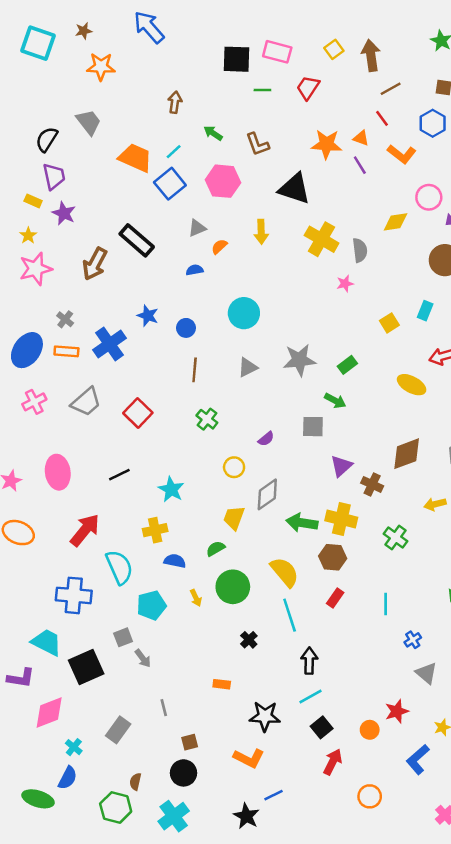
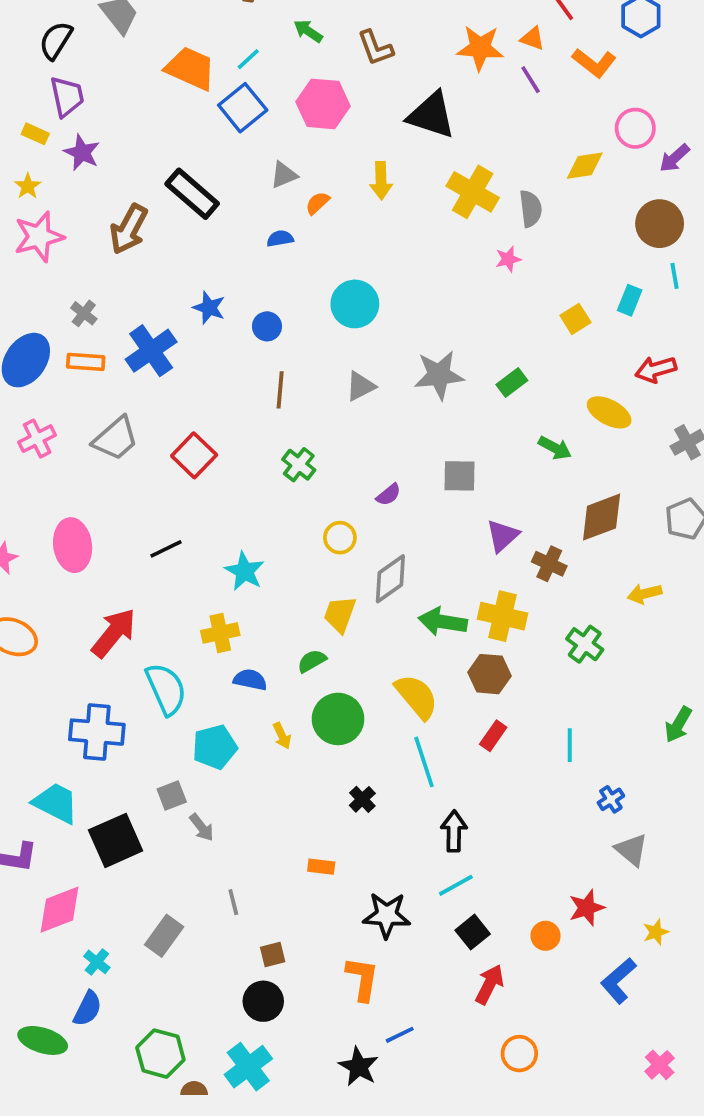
green arrow: (335, 401) -> (555, 448), moved
orange L-shape: (249, 758) -> (362, 979), turned -108
brown semicircle: (135, 782) -> (194, 1089), moved, turned 77
orange circle: (370, 796) -> (519, 1054), moved

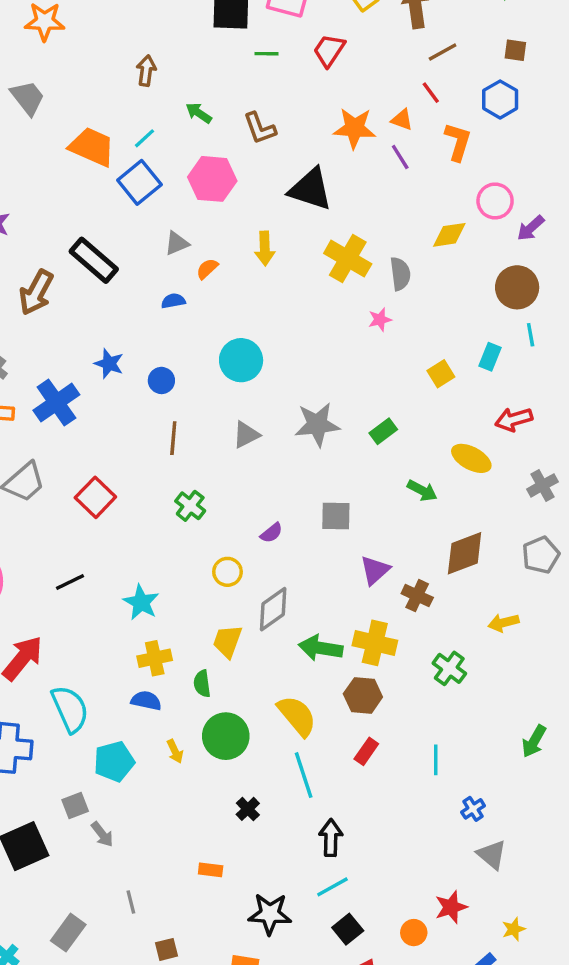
orange L-shape: (594, 63) -> (458, 142), turned -111
yellow cross: (220, 633) -> (155, 658), moved
green semicircle: (312, 661) -> (202, 684), turned -68

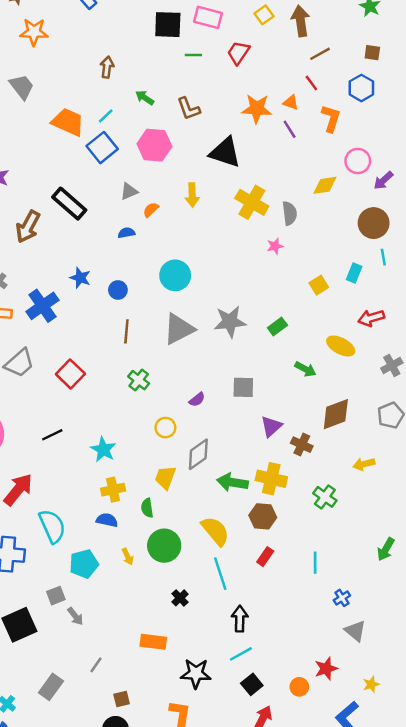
gray triangle: (246, 435) -> (179, 329), size x1.6
orange rectangle: (211, 870) -> (153, 642), size x1.5
gray line: (131, 902) -> (96, 665), turned 49

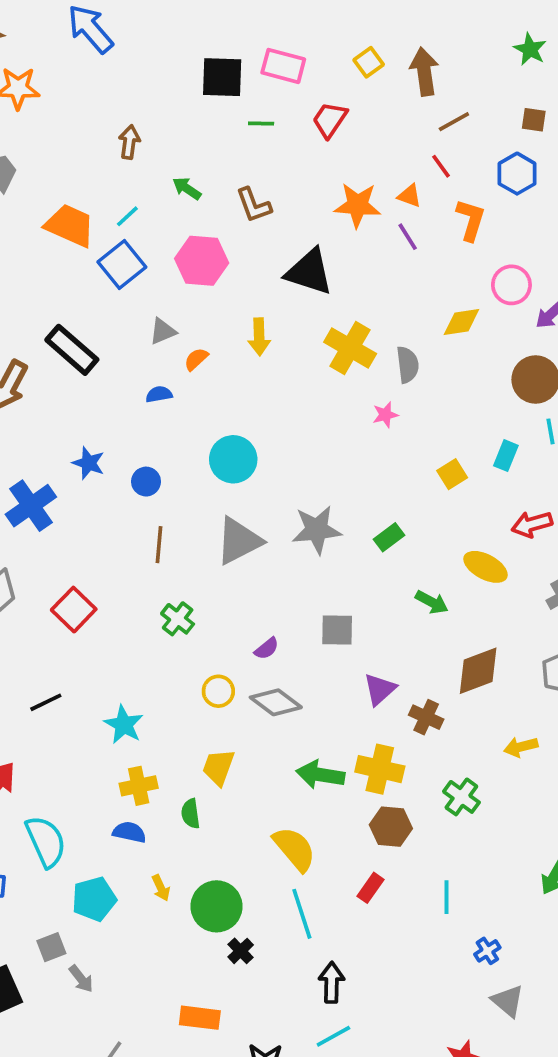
gray diamond: (198, 454) -> (276, 702), moved, turned 72
brown hexagon: (263, 516) -> (391, 827), moved
green circle: (164, 546) -> (216, 906), moved

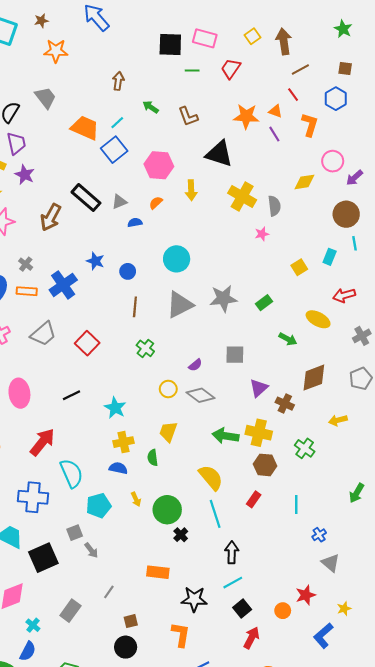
pink hexagon: (202, 261) -> (159, 165), moved
gray triangle: (163, 331) -> (119, 202), moved

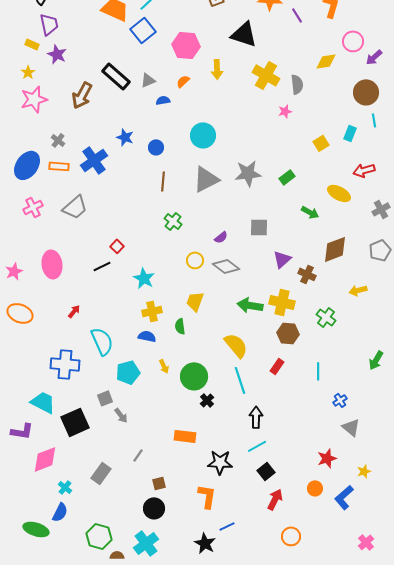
red square: (87, 343) -> (117, 246), moved, size x0.6
red arrow: (42, 442) -> (74, 311), size x0.5
orange circle: (283, 611) -> (315, 488), moved

